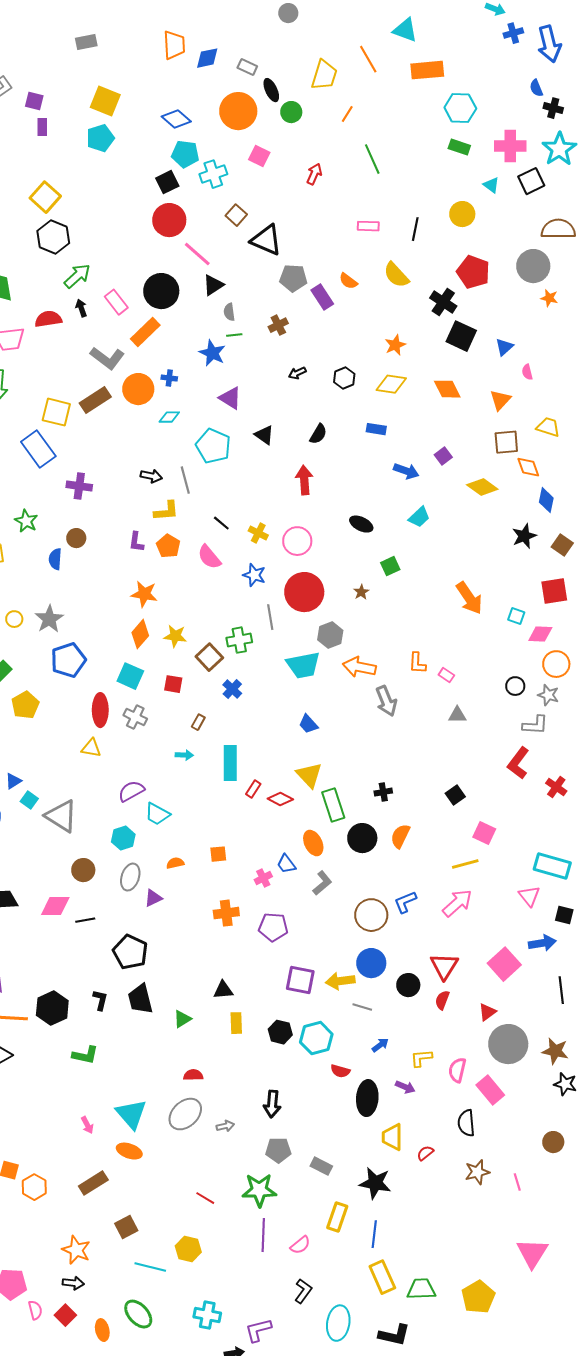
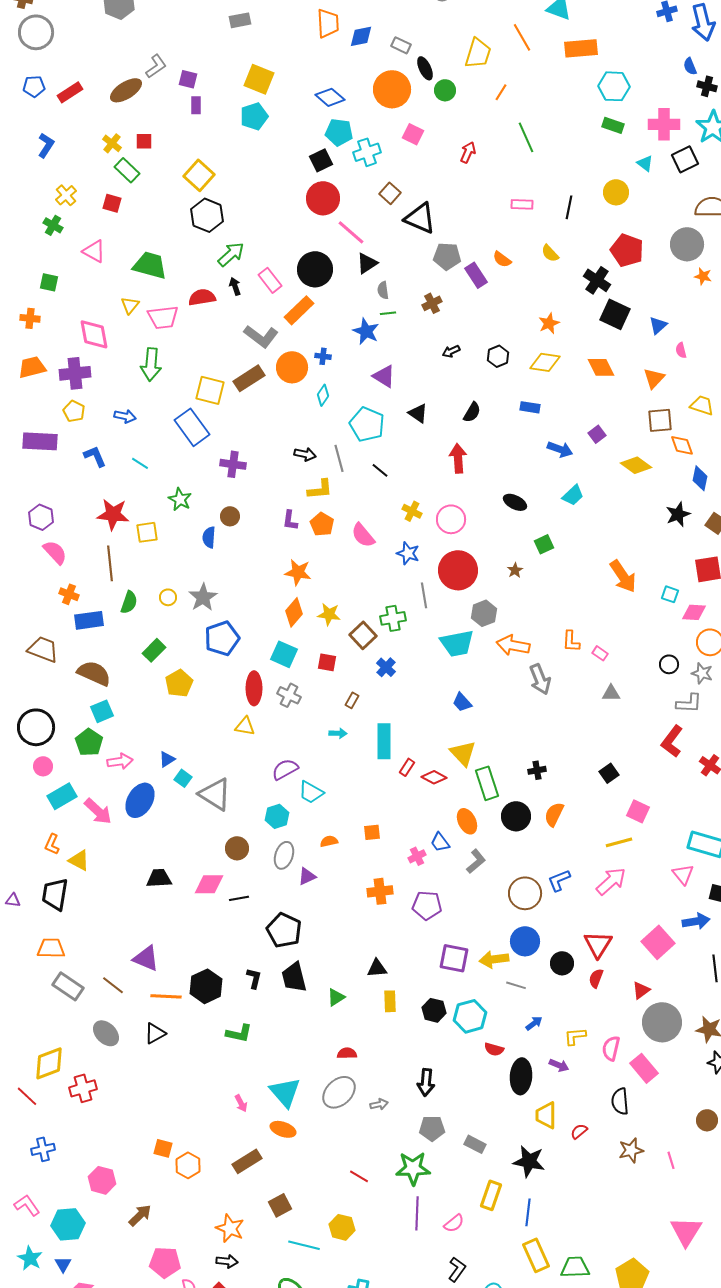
yellow semicircle: (396, 275) -> (550, 253), size x0.7
cyan diamond: (169, 417) -> (323, 395), turned -55
black line: (221, 523) -> (380, 470), moved

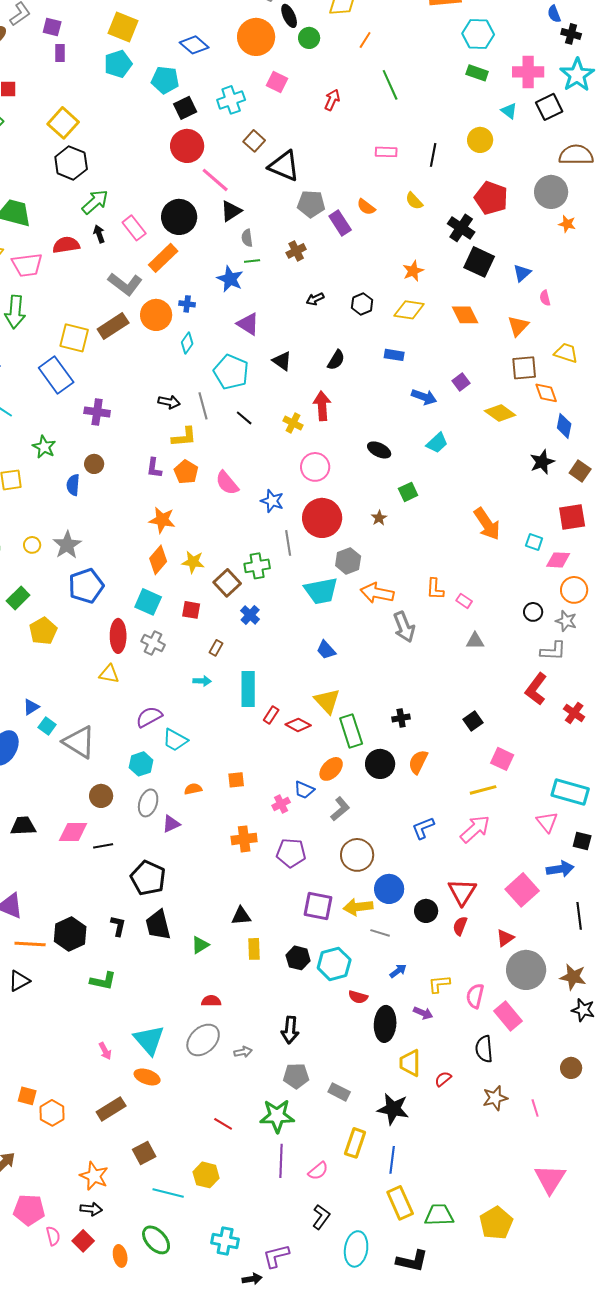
cyan pentagon: (339, 132) -> (165, 80), moved
yellow cross: (412, 511) -> (293, 423), moved
orange ellipse: (467, 821) -> (331, 769), turned 70
blue trapezoid: (440, 842) -> (304, 790), turned -30
brown circle: (525, 893) -> (357, 855), moved

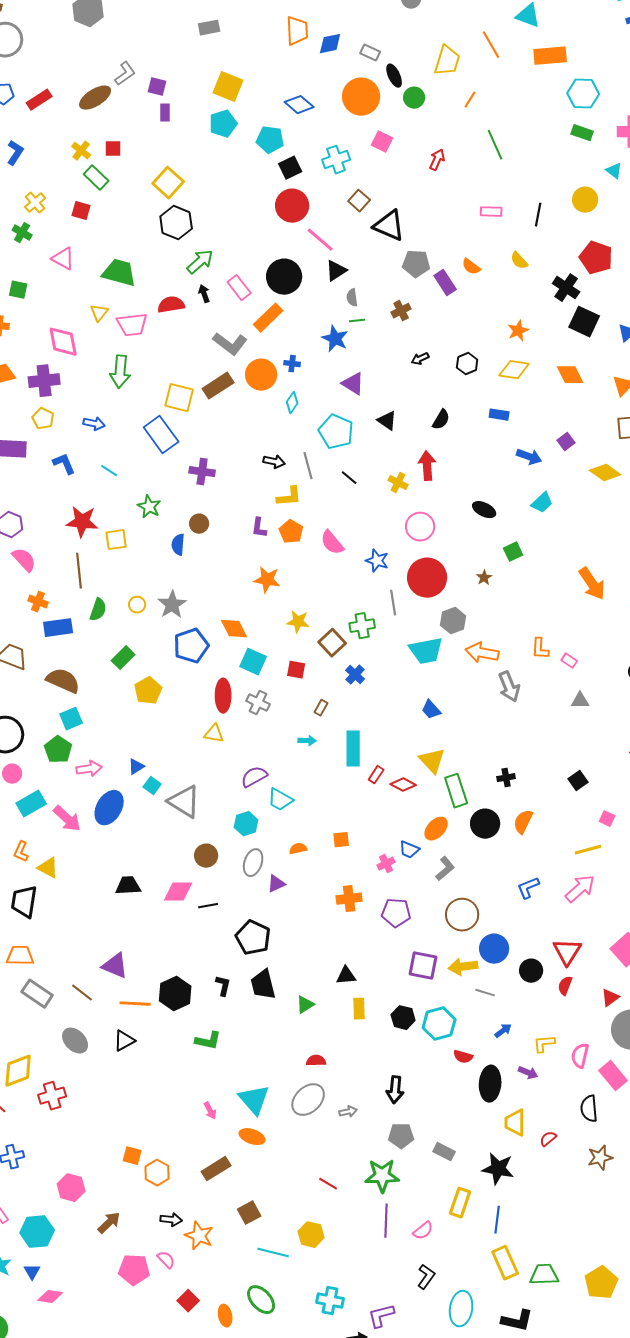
orange diamond: (158, 560) -> (234, 629), moved, turned -68
pink square: (502, 759) -> (607, 819), size x0.7
black arrow: (91, 1209) -> (171, 1220), moved
pink semicircle: (53, 1236) -> (166, 1260), moved, turned -30

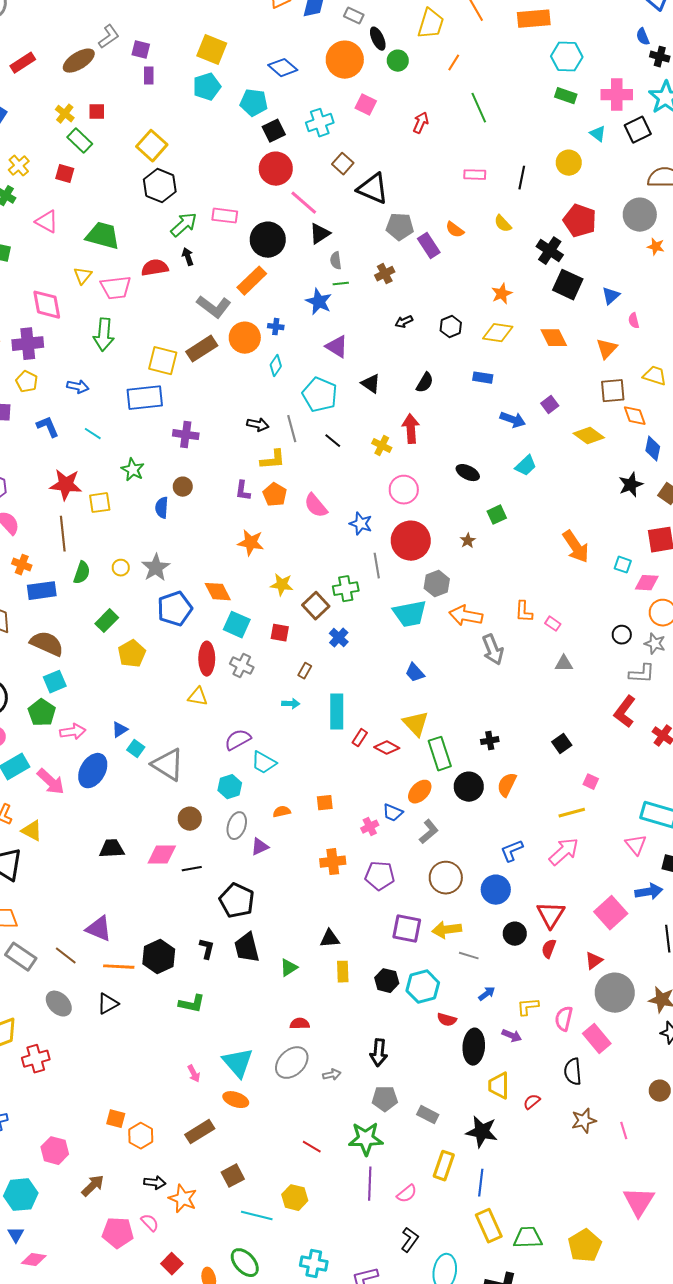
pink rectangle: (239, 288) -> (225, 216), moved, turned -45
blue rectangle: (161, 435) -> (145, 398), turned -60
blue circle: (494, 949) -> (496, 890), moved

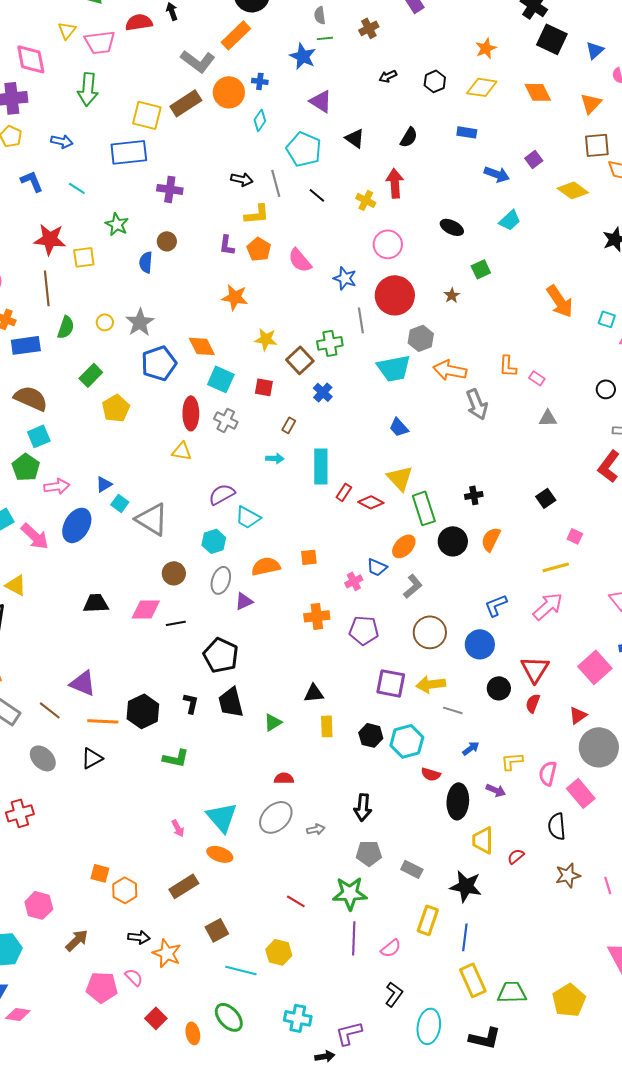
orange semicircle: (282, 812) -> (266, 566), size x1.6

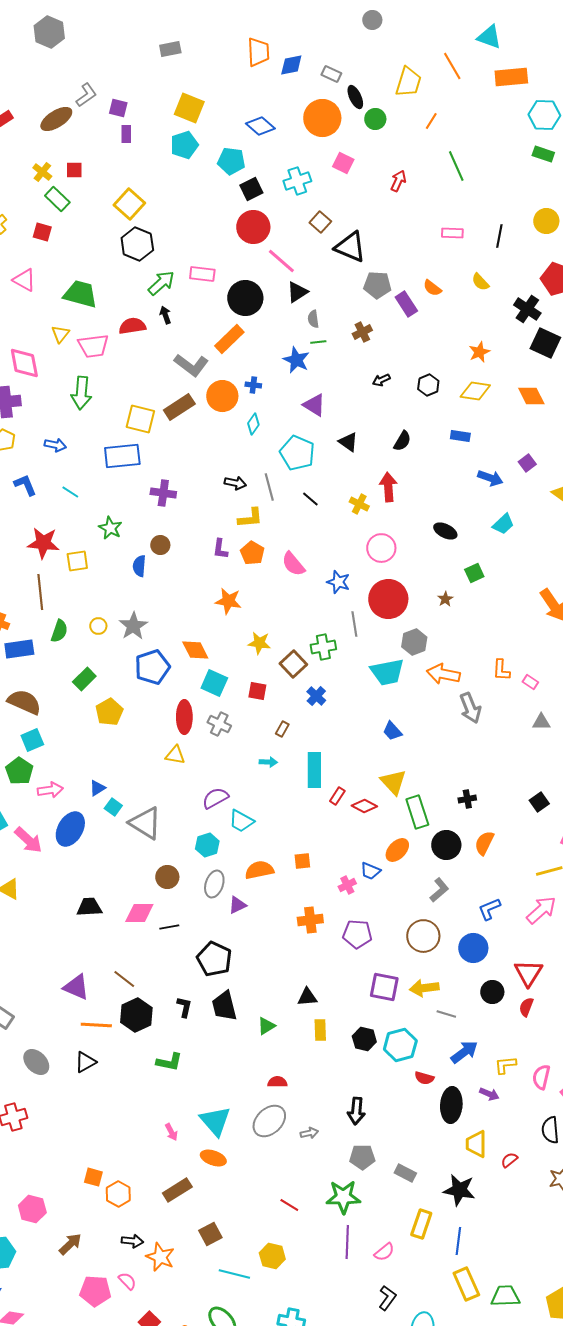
gray L-shape: (413, 586) -> (439, 890), moved
brown line: (50, 710) -> (124, 979), moved
blue arrow: (471, 748) -> (464, 1052), size x1.6

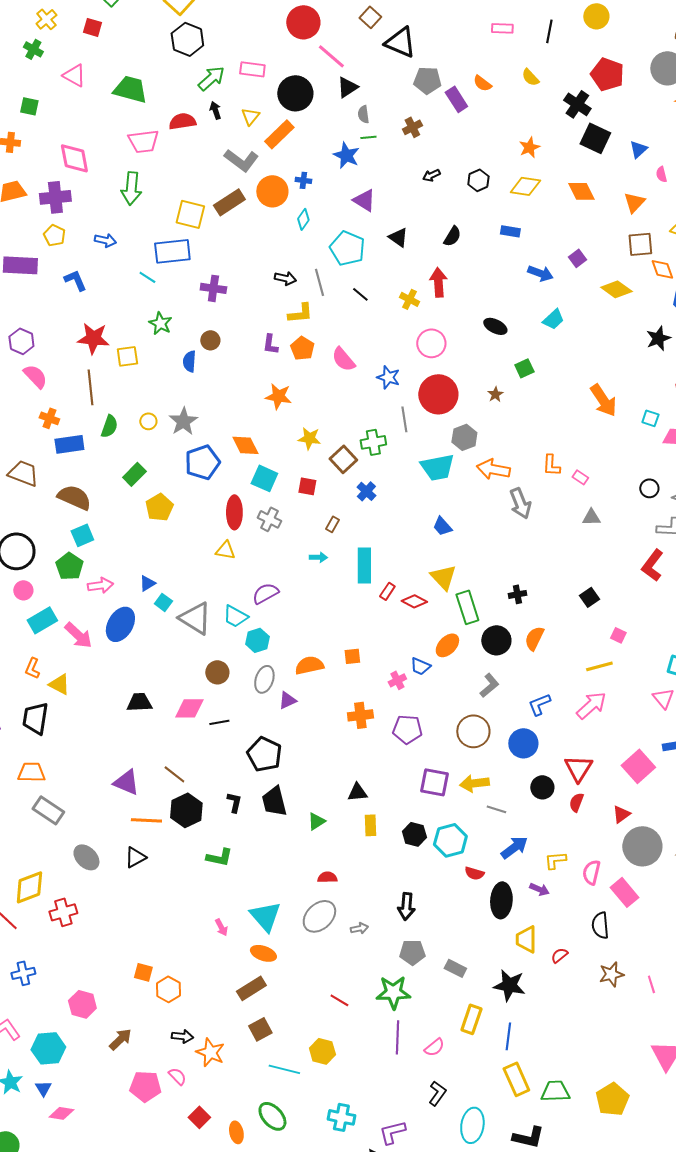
yellow triangle: (60, 334) -> (250, 116), moved
cyan line: (70, 492) -> (147, 277), moved
cyan trapezoid: (241, 821) -> (235, 616), moved
brown rectangle: (177, 1190) -> (251, 988), moved

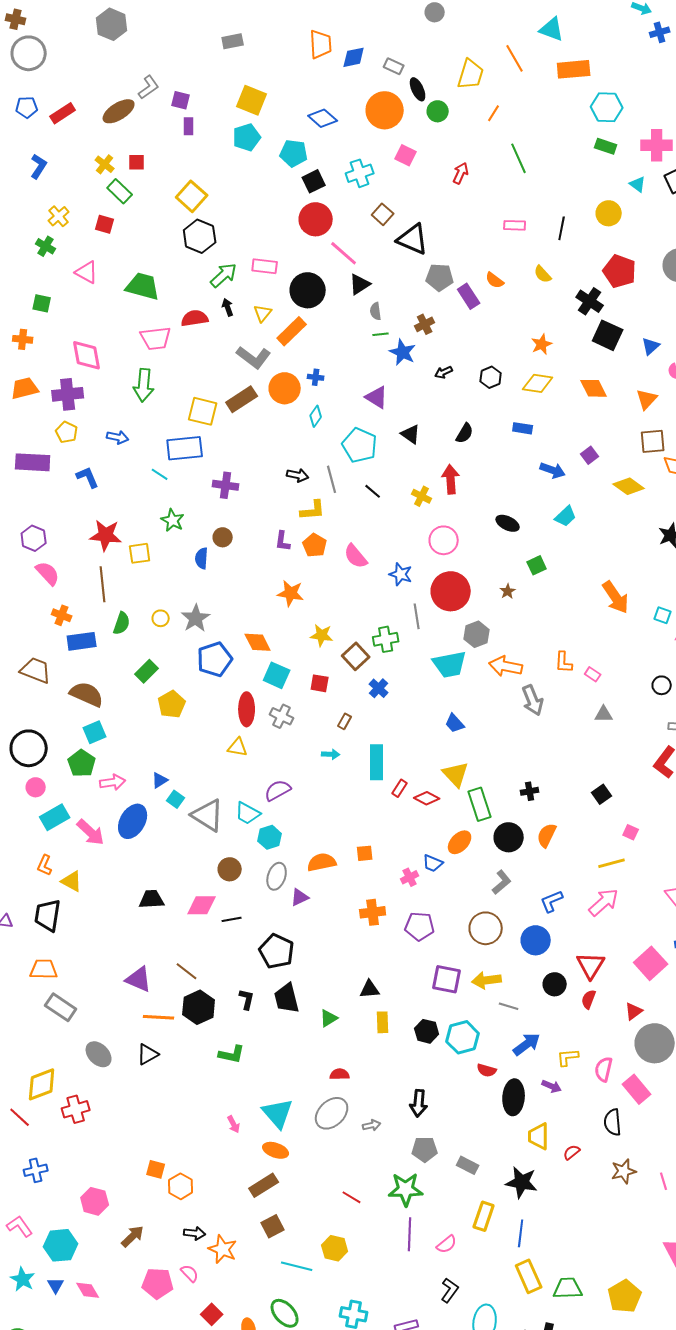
blue star: (346, 155) -> (403, 352), moved
pink diamond: (61, 1113) -> (88, 1290), moved, turned 50

